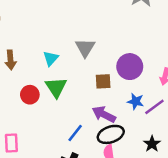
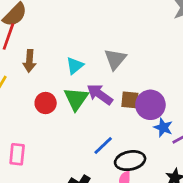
purple circle: (130, 67) -> (150, 105), moved
purple arrow: (104, 114) -> (100, 94), moved
blue line: (75, 133) -> (103, 146), moved

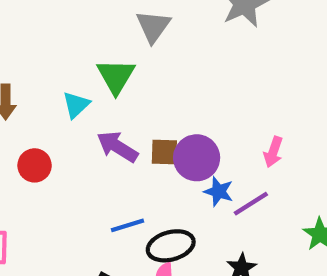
gray triangle: (115, 59) -> (153, 26), moved
green triangle: (76, 99) -> (116, 76), moved
blue line: (103, 146) -> (128, 225), turned 30

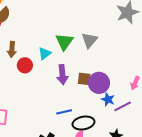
gray triangle: (153, 26) -> (90, 40), moved
purple arrow: (117, 147) -> (62, 75), turned -132
red circle: (35, 165) -> (25, 65), moved

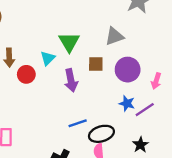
gray triangle: (90, 40) -> (114, 36), moved, turned 36
brown square: (84, 79) -> (96, 64), moved
purple circle: (99, 83) -> (128, 70), moved

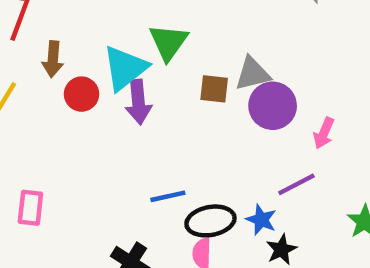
gray triangle: (114, 36) -> (253, 74), moved
cyan triangle: (48, 58) -> (125, 68), size x1.6
purple arrow: (71, 80) -> (138, 102), moved
blue star: (127, 103) -> (261, 220), moved

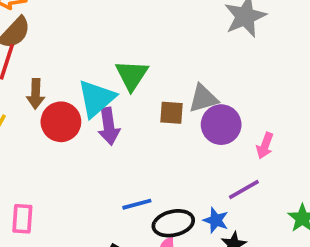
red circle: (82, 94) -> (61, 122), size x1.4

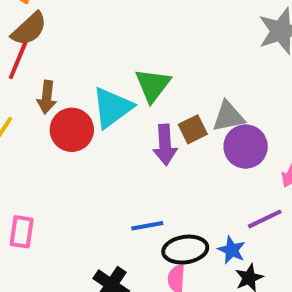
brown square: (172, 113) -> (193, 129), turned -35
purple arrow: (109, 126) -> (165, 145), moved

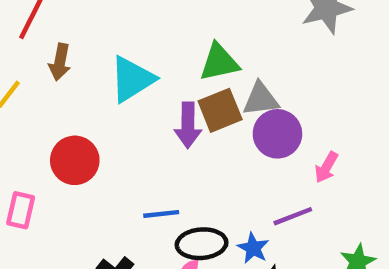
green triangle: (153, 85) -> (219, 62), moved, turned 36
brown square: (193, 129) -> (220, 110), size x1.4
red circle: (72, 130) -> (75, 160), moved

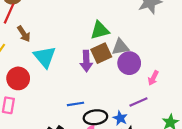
brown arrow: (60, 62) -> (24, 34), turned -42
cyan triangle: (132, 79) -> (45, 57), moved, turned -35
red circle: (75, 160) -> (18, 78), moved

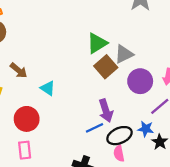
cyan triangle: (45, 57) -> (48, 88), size x0.6
purple arrow: (86, 61) -> (106, 111), moved
purple circle: (129, 63) -> (140, 81), moved

